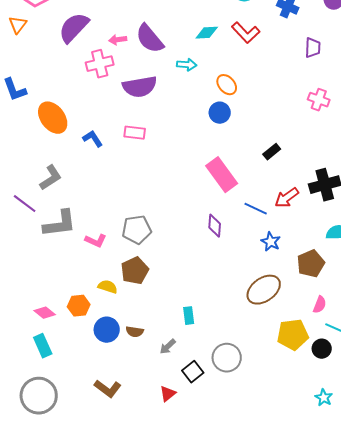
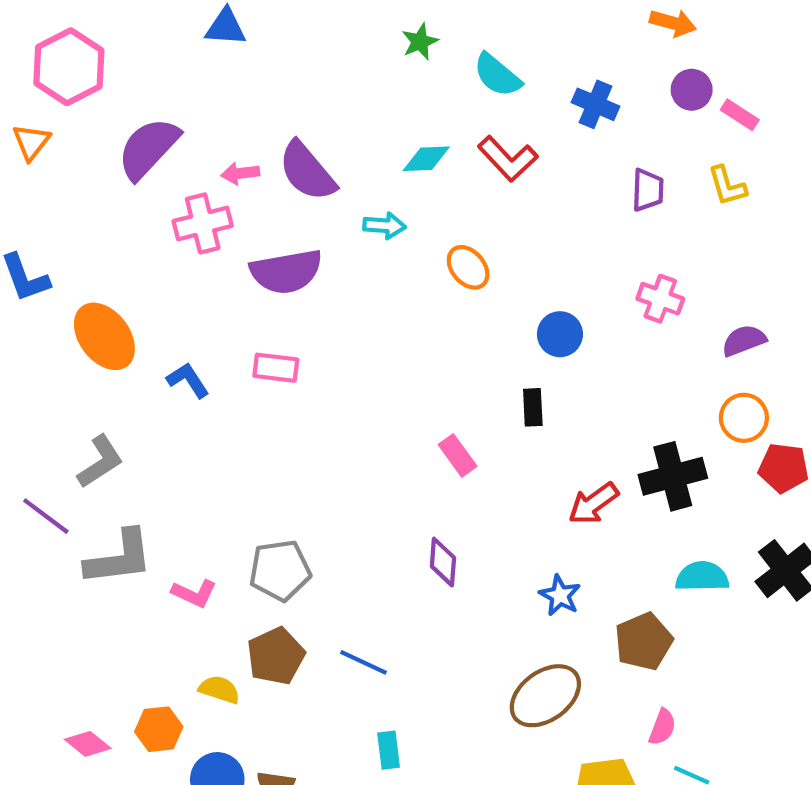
blue circle: (220, 113) -> (560, 334), moved
black rectangle: (272, 152) -> (533, 407), moved, turned -54
pink rectangle: (222, 175) -> (458, 455), size x0.6
blue line: (256, 209) -> (364, 662), moved

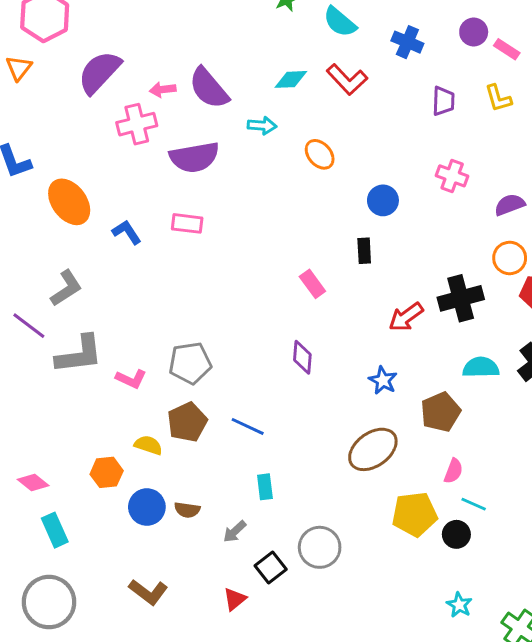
pink diamond: (88, 744) -> (33, 483), moved

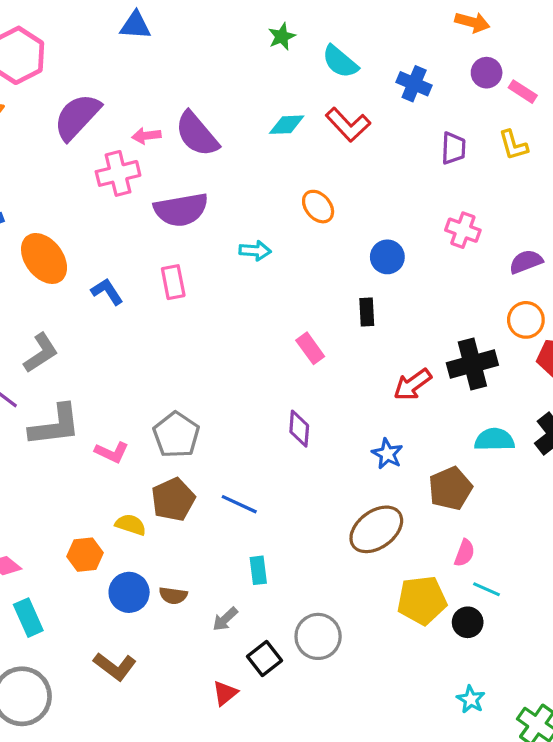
cyan arrow: (262, 126) -> (255, 251), moved
pink rectangle: (187, 223) -> (173, 282), turned 72
gray pentagon: (190, 363) -> (176, 435), turned -30
brown L-shape: (148, 592) -> (115, 666), moved

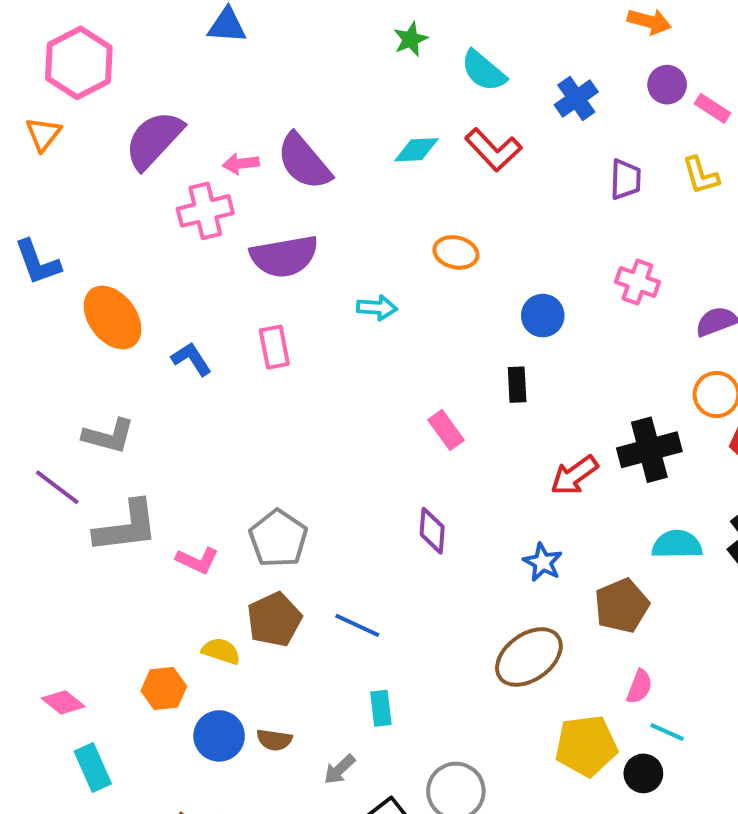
blue cross: (414, 84) -> (576, 98), turned 32
orange ellipse: (318, 207) -> (456, 252), turned -36
gray L-shape: (41, 353) -> (109, 436), turned 48

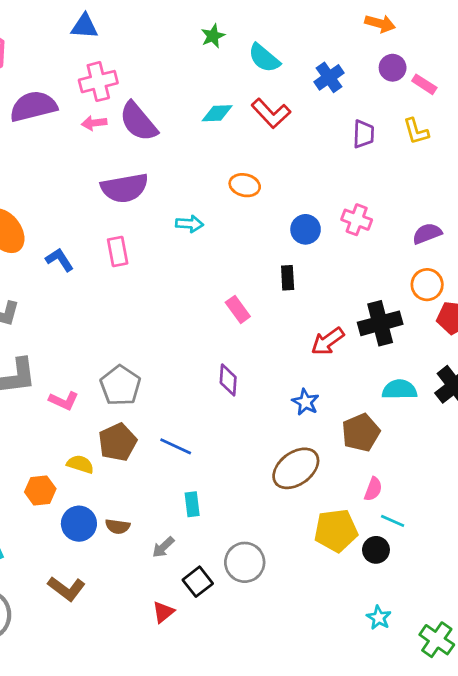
purple semicircle: (154, 140) -> (33, 106), turned 33
pink cross: (205, 211) -> (98, 82), moved
pink cross: (637, 282) -> (357, 220), moved

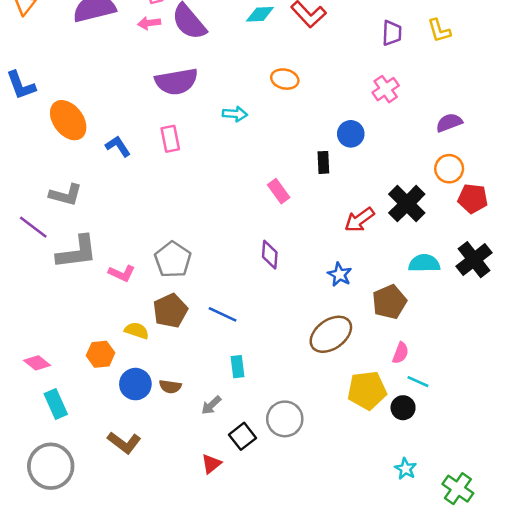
pink cross: (357, 220) -> (386, 89), moved, turned 35
blue circle: (306, 229) -> (351, 134), moved
black cross: (380, 323) -> (407, 204), turned -30

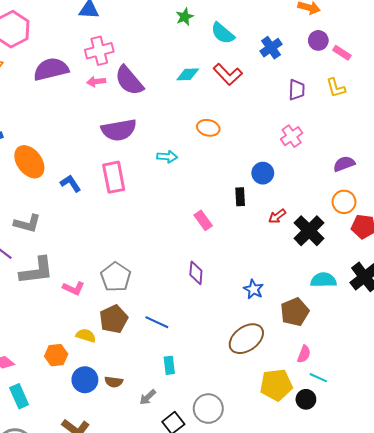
pink rectangle: (170, 139) -> (114, 177), size x1.4
red arrow: (359, 220) -> (277, 216), moved, size x0.7

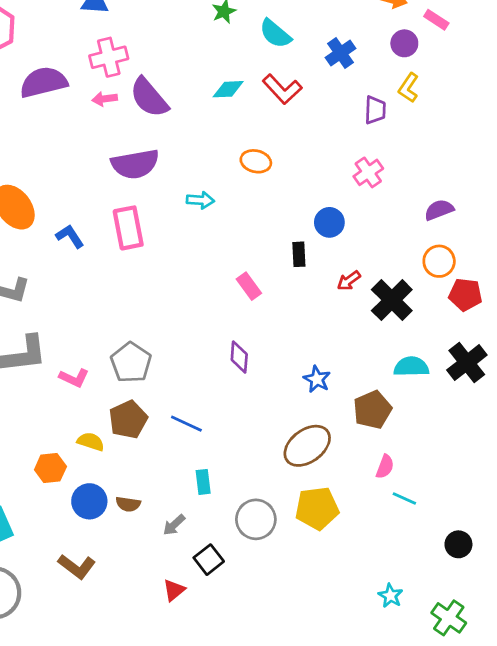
pink rectangle: (342, 53) -> (436, 20), moved
yellow L-shape: (336, 88) -> (409, 88), moved, turned 50
yellow pentagon: (276, 385) -> (317, 508), moved
black circle: (306, 399) -> (458, 544), moved
gray circle: (208, 409) -> (256, 519), moved

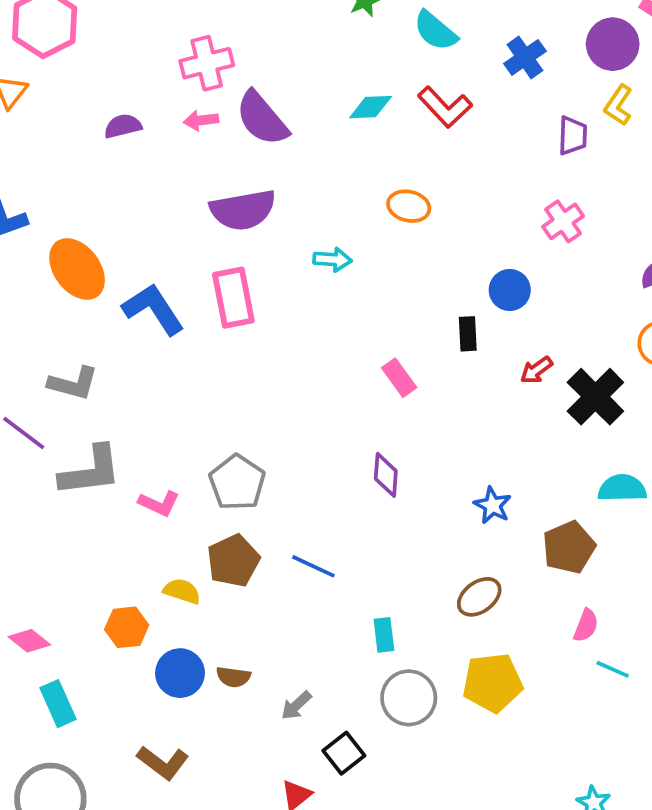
purple circle: (404, 43) -> (613, 44), size x1.4
purple semicircle: (44, 82) -> (123, 126), moved, size x0.6
blue L-shape: (70, 236) -> (153, 309), size x1.6
brown ellipse: (307, 446) -> (479, 597), size x0.7
cyan rectangle: (203, 482) -> (384, 635), moved

